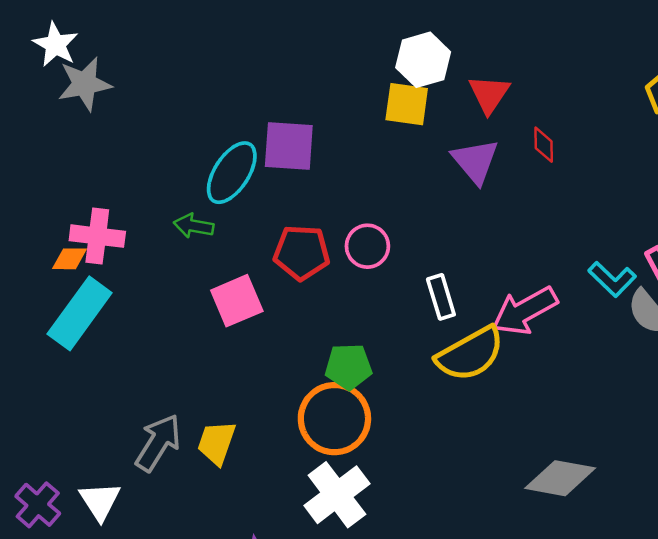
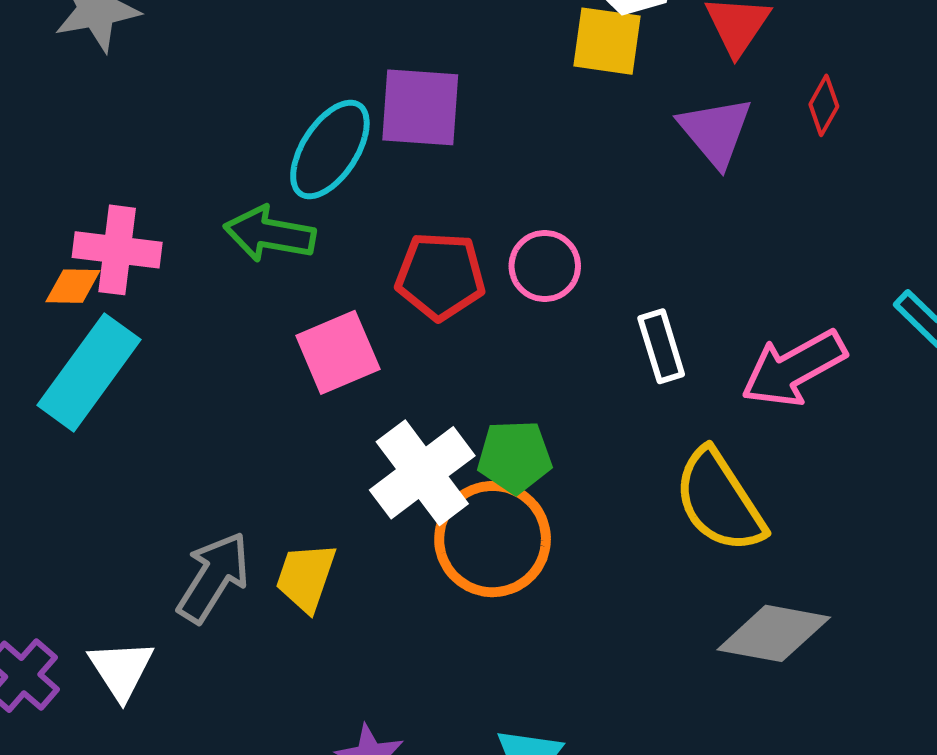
red diamond: (544, 145) -> (824, 105), turned 30
green arrow: (194, 226) -> (270, 234), size x1.4
yellow semicircle: (470, 354) -> (719, 501), moved, turned 86
gray diamond: (560, 478) -> (774, 633), moved
white cross: (337, 495) -> (422, 473), moved

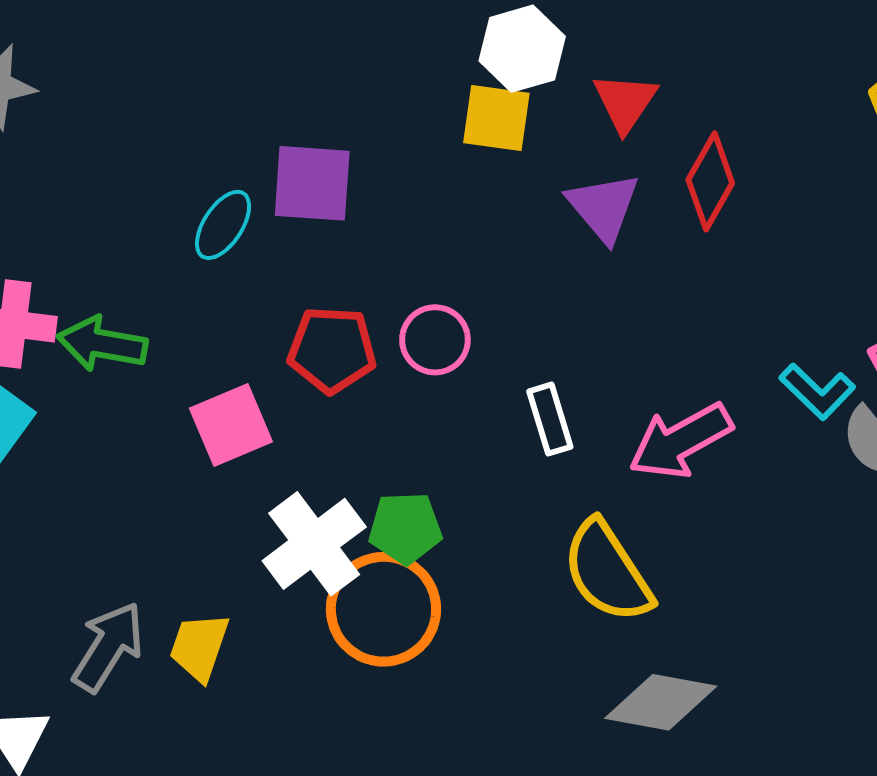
red diamond: (824, 105) -> (710, 181), size x1.6
cyan ellipse: (330, 150) -> (223, 225), size x0.7
green arrow: (270, 234) -> (102, 344), moved

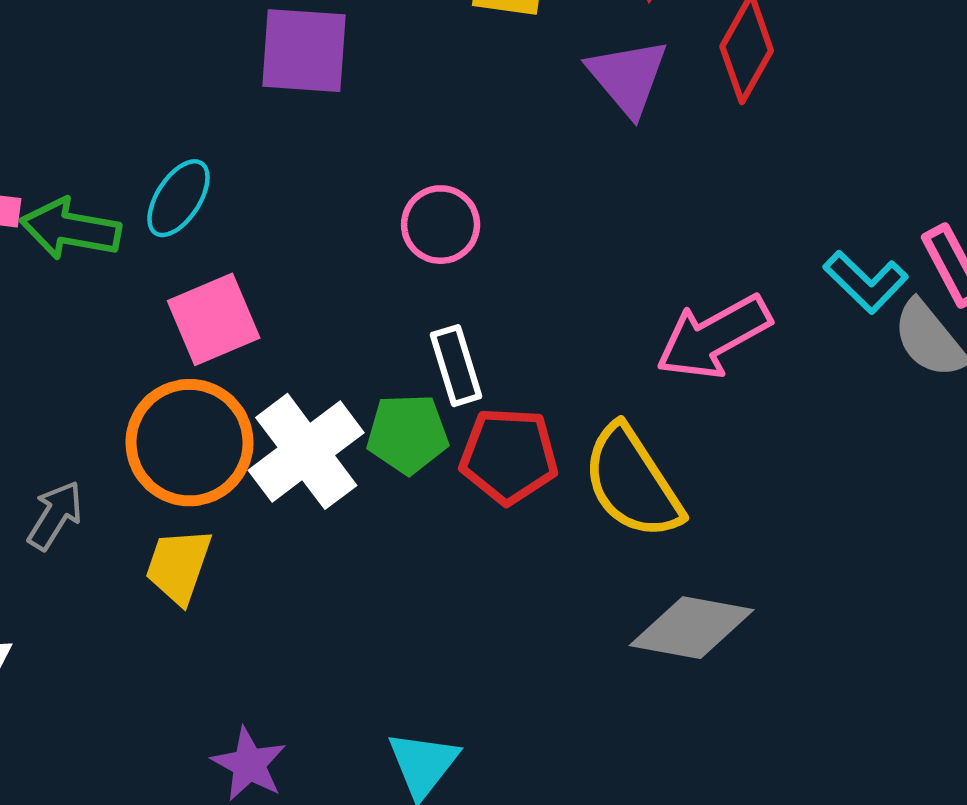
cyan ellipse: (223, 225) -> (178, 198), moved
red pentagon: (332, 350) -> (509, 456), moved
white rectangle: (550, 419) -> (456, 366), moved
orange circle: (383, 609) -> (189, 443), moved
gray arrow: (108, 647) -> (55, 515), moved, size x0.7

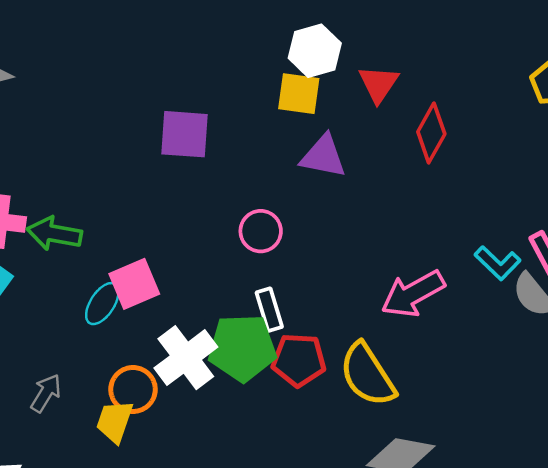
purple triangle: (628, 77) -> (323, 156), moved, turned -39
cyan ellipse: (178, 198) -> (102, 304), moved
green pentagon: (408, 434) -> (242, 348), size x1.5
orange circle: (189, 443) -> (133, 389), moved, size x0.7

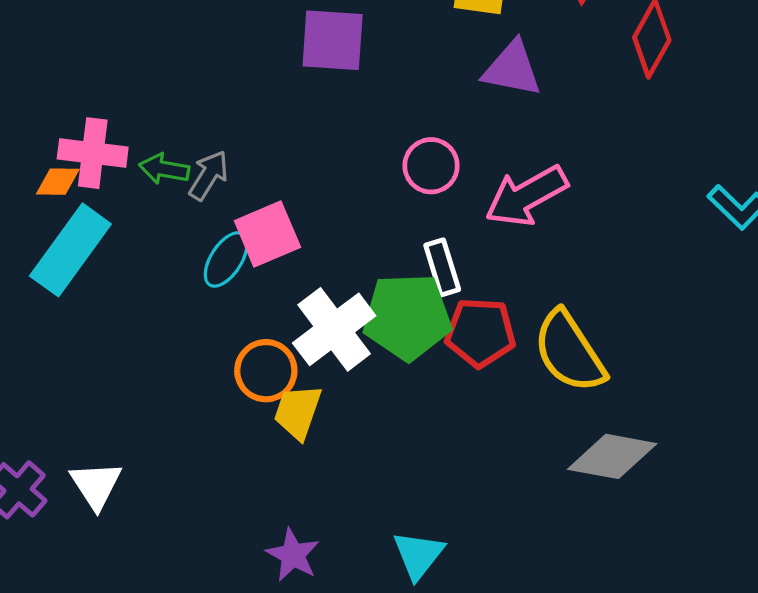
green arrow: (54, 234) -> (164, 169), size x0.7
pink arrow: (413, 294) -> (526, 196), moved
gray arrow: (46, 393) -> (209, 175), moved
yellow trapezoid: (115, 421) -> (298, 412), moved

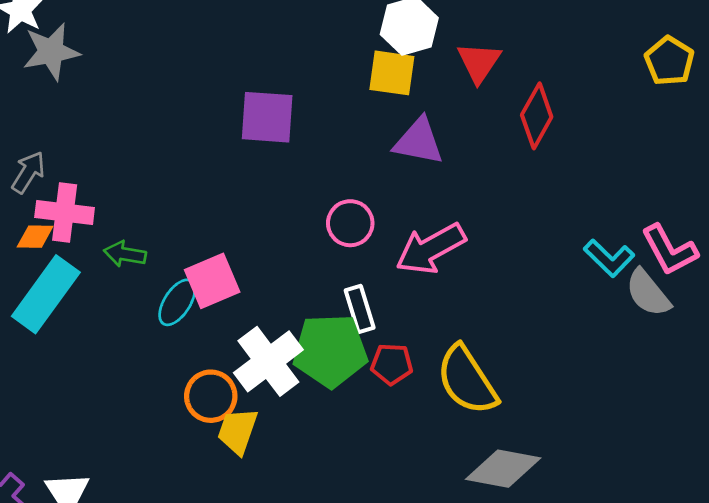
green arrow: (164, 169) -> (125, 254), moved
gray arrow: (209, 175) -> (28, 172), moved
red pentagon: (480, 333) -> (392, 364), size x0.7

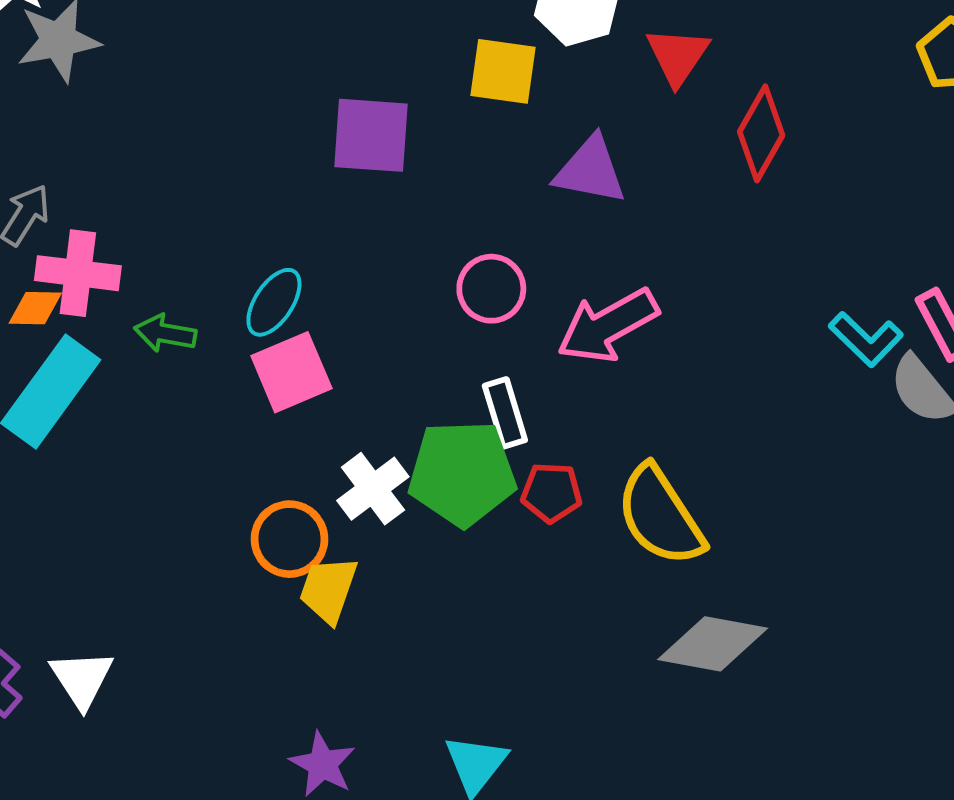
yellow square: (392, 73) -> (503, 71), moved
cyan ellipse: (177, 302) -> (274, 302), moved
white cross: (268, 361) -> (373, 489), size x0.7

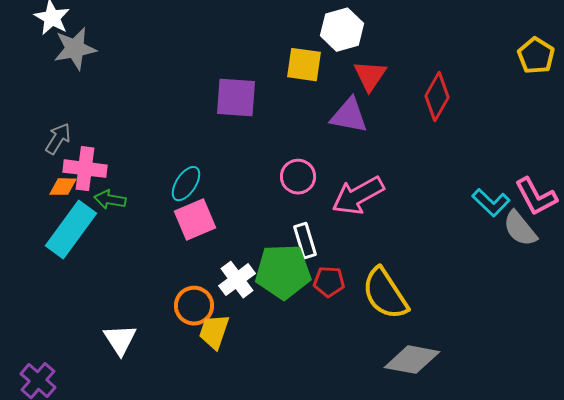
red triangle: (678, 56) -> (370, 76), moved
green arrow: (165, 333) -> (110, 200), moved
white triangle: (82, 679) -> (120, 340), moved

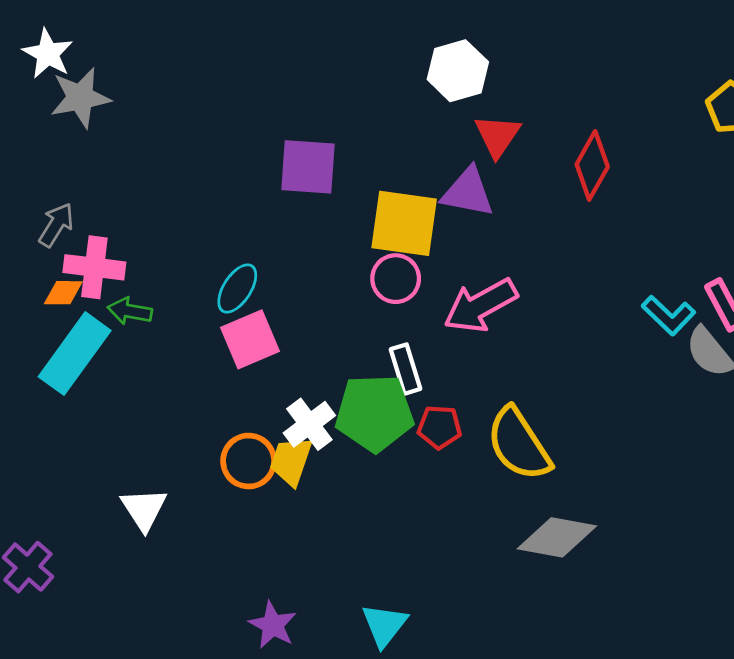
yellow square: (304, 65) -> (404, 223), moved, size x1.4
yellow trapezoid: (214, 332) -> (291, 461), moved

